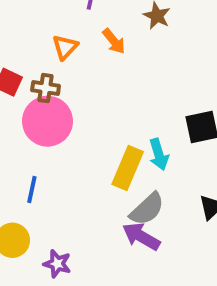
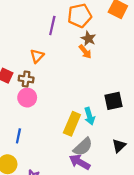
orange arrow: (114, 41) -> (85, 52), moved
pink circle: (47, 121) -> (27, 98), size x0.7

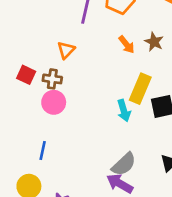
brown star: (88, 39) -> (154, 42), moved
cyan arrow: (89, 116) -> (124, 111), moved
yellow rectangle: (72, 124) -> (140, 89), moved

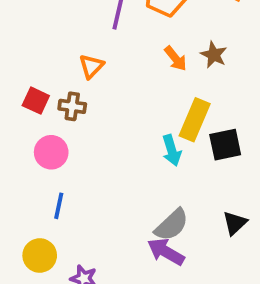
pink circle: (54, 102) -> (51, 152), moved

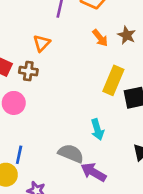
cyan arrow: (172, 150) -> (97, 130), moved
blue line: (59, 206) -> (19, 155), moved
gray semicircle: (172, 225) -> (71, 153), moved, turned -115

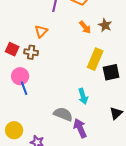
blue line: (19, 155) -> (24, 88), moved, turned -32
purple arrow: (93, 172) -> (80, 128), turned 36

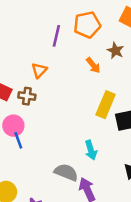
brown star: (105, 25) -> (115, 51), moved

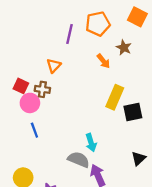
pink circle: (13, 126) -> (30, 103), moved
cyan arrow: (91, 150) -> (91, 143), moved

